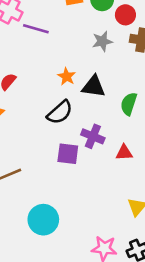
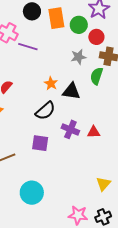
green semicircle: (129, 104) -> (97, 76), moved
red triangle: (124, 153) -> (94, 132), moved
purple square: (68, 154) -> (40, 143), moved

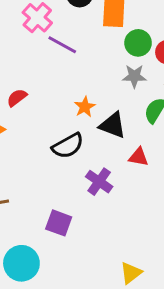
green circle: (79, 25) -> (138, 43), moved
red triangle: (94, 132) -> (138, 157), moved
purple square: (40, 143) -> (59, 223), moved

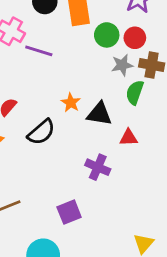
gray star: (134, 76) -> (122, 65), moved
black semicircle: (68, 146) -> (41, 132), moved
purple square: (59, 223) -> (69, 212), turned -30

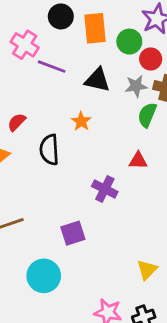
green circle: (107, 35) -> (129, 42), moved
black triangle: (99, 114) -> (97, 80), moved
black semicircle: (41, 132) -> (49, 150), turned 124

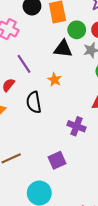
green circle: (129, 42) -> (77, 30), moved
purple line: (52, 67) -> (24, 64), moved, turned 42

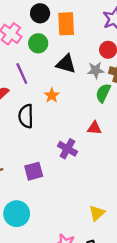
green circle: (77, 30) -> (38, 43), moved
purple square: (57, 160) -> (34, 171), moved

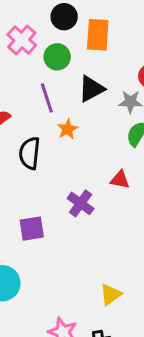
black triangle: (66, 64) -> (91, 89), turned -50
purple line: (22, 73) -> (47, 98), moved

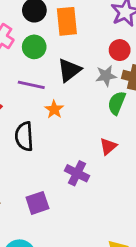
purple line: (47, 98) -> (31, 85), turned -50
red triangle: (120, 180) -> (108, 146), turned -42

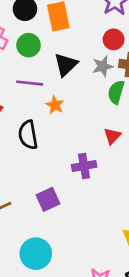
purple cross: (77, 173) -> (84, 166), turned -30

